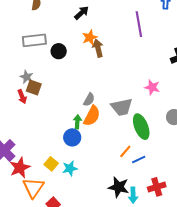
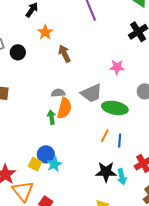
brown arrow: (98, 48) -> (64, 54), moved
gray semicircle: (89, 100) -> (58, 93), turned -112
green ellipse: (141, 127) -> (115, 108), turned -45
blue circle: (72, 137) -> (46, 154), moved
blue line: (139, 160) -> (120, 141), turned -48

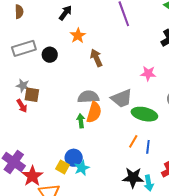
gray semicircle: (58, 93) -> (88, 97), size x1.5

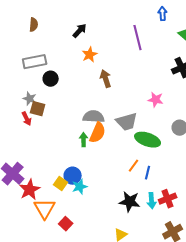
black circle: (50, 55) -> (51, 79), moved
cyan arrow: (149, 183) -> (152, 201), moved

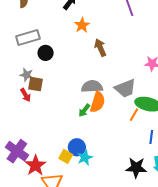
green arrow: (84, 140) -> (84, 110), turned -136
orange line: (134, 166) -> (134, 115), moved

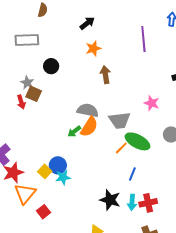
gray rectangle: (28, 38) -> (27, 40), moved

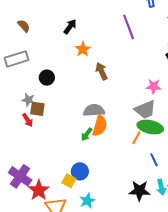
brown semicircle: (43, 10) -> (24, 26), turned -40
gray trapezoid: (120, 120) -> (145, 109), moved
blue line: (132, 174) -> (154, 160), turned -32
cyan star: (63, 177) -> (87, 201), moved

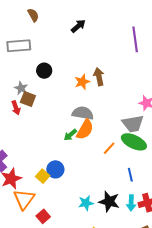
orange star: (83, 49) -> (82, 82), moved
orange line: (136, 138) -> (109, 148), moved
cyan star: (87, 201) -> (86, 203), moved

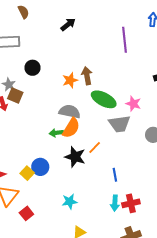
green arrow: (70, 135) -> (56, 133), turned 32
green ellipse: (134, 142) -> (104, 99), moved
black star: (109, 202) -> (75, 157), moved

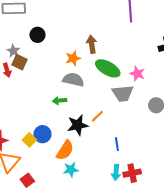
orange star: (70, 80) -> (73, 58), moved
orange semicircle: (71, 128) -> (65, 150), moved
black star: (75, 157) -> (78, 125), turned -30

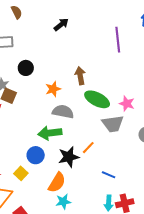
orange star: (73, 58) -> (53, 89), moved
green arrow: (60, 101) -> (50, 133), size x1.6
blue circle: (42, 134) -> (36, 155), moved
blue line: (117, 144) -> (109, 175), turned -56

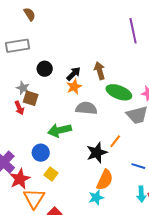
black arrow: (61, 25) -> (73, 74), moved
green arrow: (50, 133) -> (60, 130), moved
blue circle: (36, 155) -> (41, 153), moved
orange semicircle: (57, 182) -> (105, 180), moved

